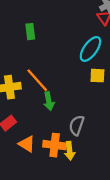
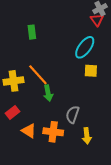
yellow arrow: (70, 151) -> (87, 136), moved

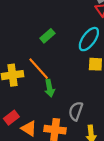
green rectangle: (32, 32) -> (47, 36), moved, turned 56
red rectangle: (12, 112) -> (11, 118), moved

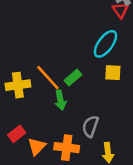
green rectangle: (47, 36) -> (73, 78), moved
orange triangle: (29, 129) -> (37, 146), turned 42

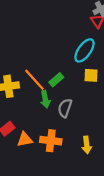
gray semicircle: (90, 126) -> (65, 108), moved
orange triangle: (37, 146) -> (25, 140), turned 35

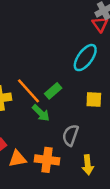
yellow square: (91, 75) -> (94, 99), moved
green arrow: (45, 99) -> (41, 113), turned -35
gray semicircle: (65, 108) -> (70, 135), moved

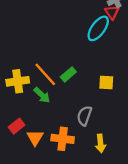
cyan ellipse: (85, 58) -> (98, 28), moved
green arrow: (41, 113) -> (42, 95), moved
orange triangle: (17, 159) -> (35, 138), turned -48

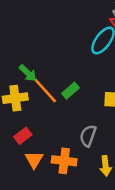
green arrow: (42, 95) -> (28, 73), moved
red rectangle: (17, 126) -> (23, 136), moved

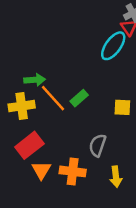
green arrow: (28, 73) -> (35, 80), turned -48
red rectangle: (23, 136) -> (29, 145), size x1.5

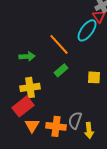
orange line: (53, 98) -> (59, 44), moved
yellow cross: (22, 106) -> (30, 87), moved
gray semicircle: (98, 145) -> (75, 120), moved

